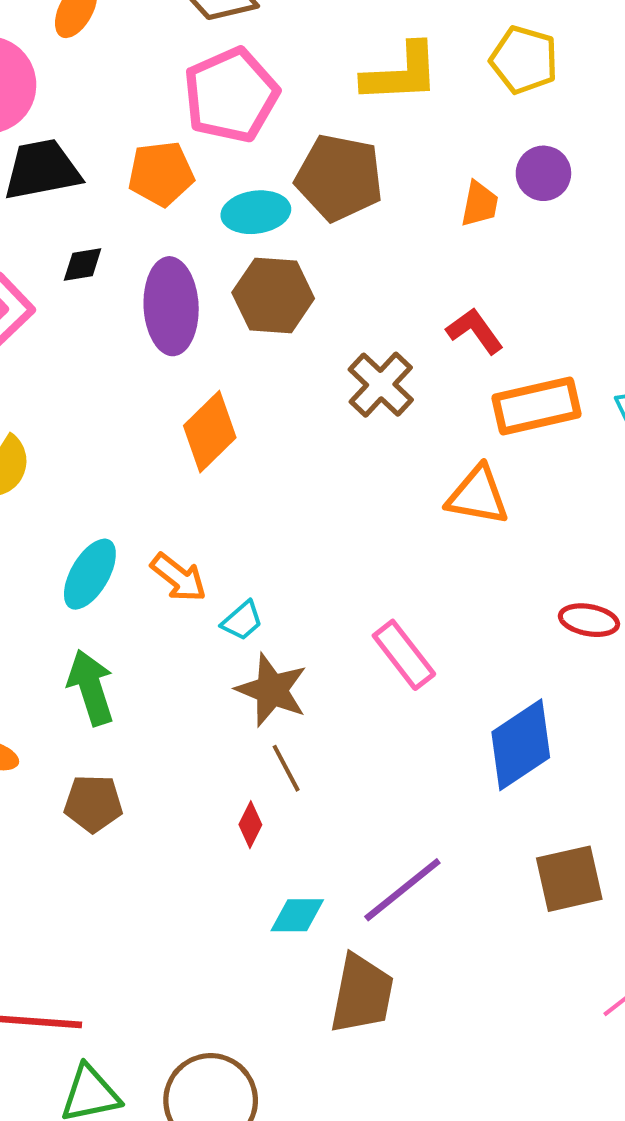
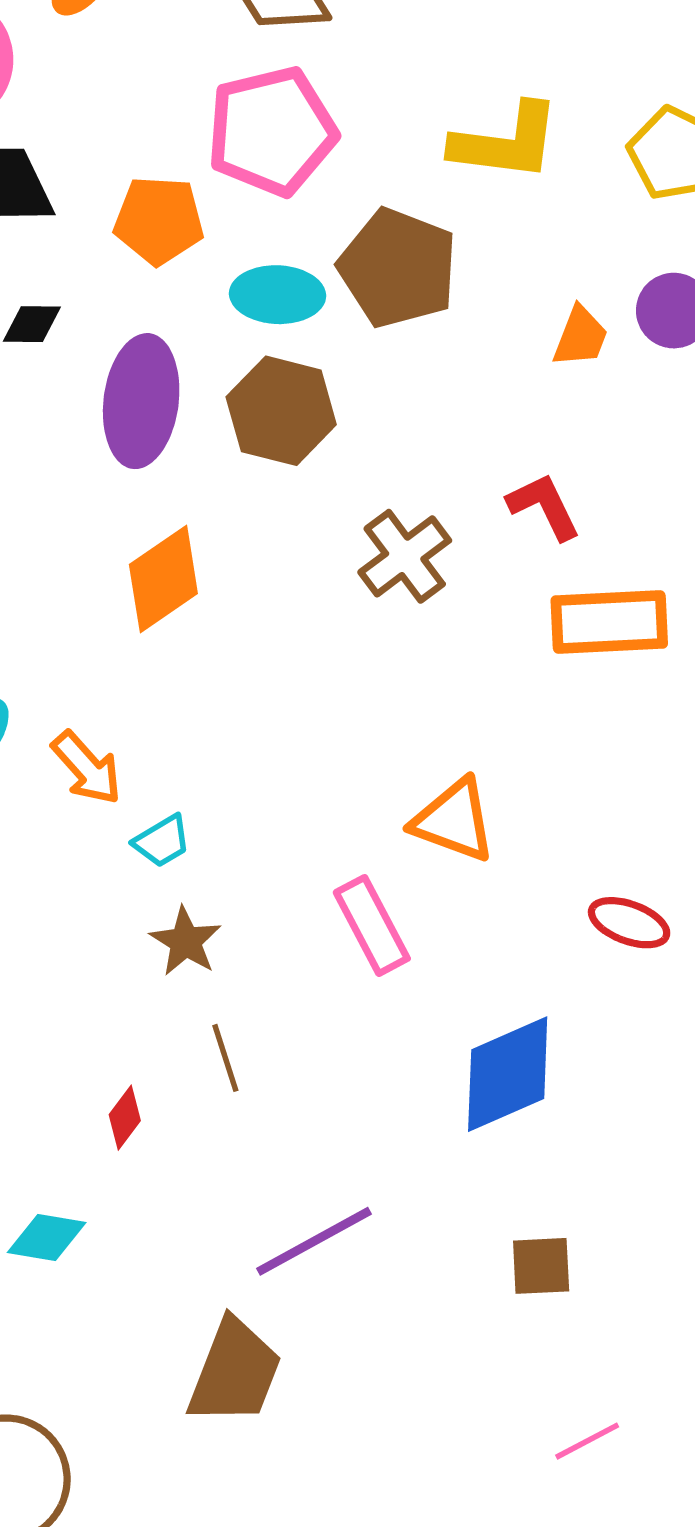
orange triangle: (478, 496) -> (454, 820), moved
brown star: (272, 690) -> (186, 941), size x0.7
brown line: (286, 768) -> (225, 1058), moved
brown square: (569, 879) -> (541, 1266), size x0.7
cyan diamond: (297, 915) -> (47, 1238), moved

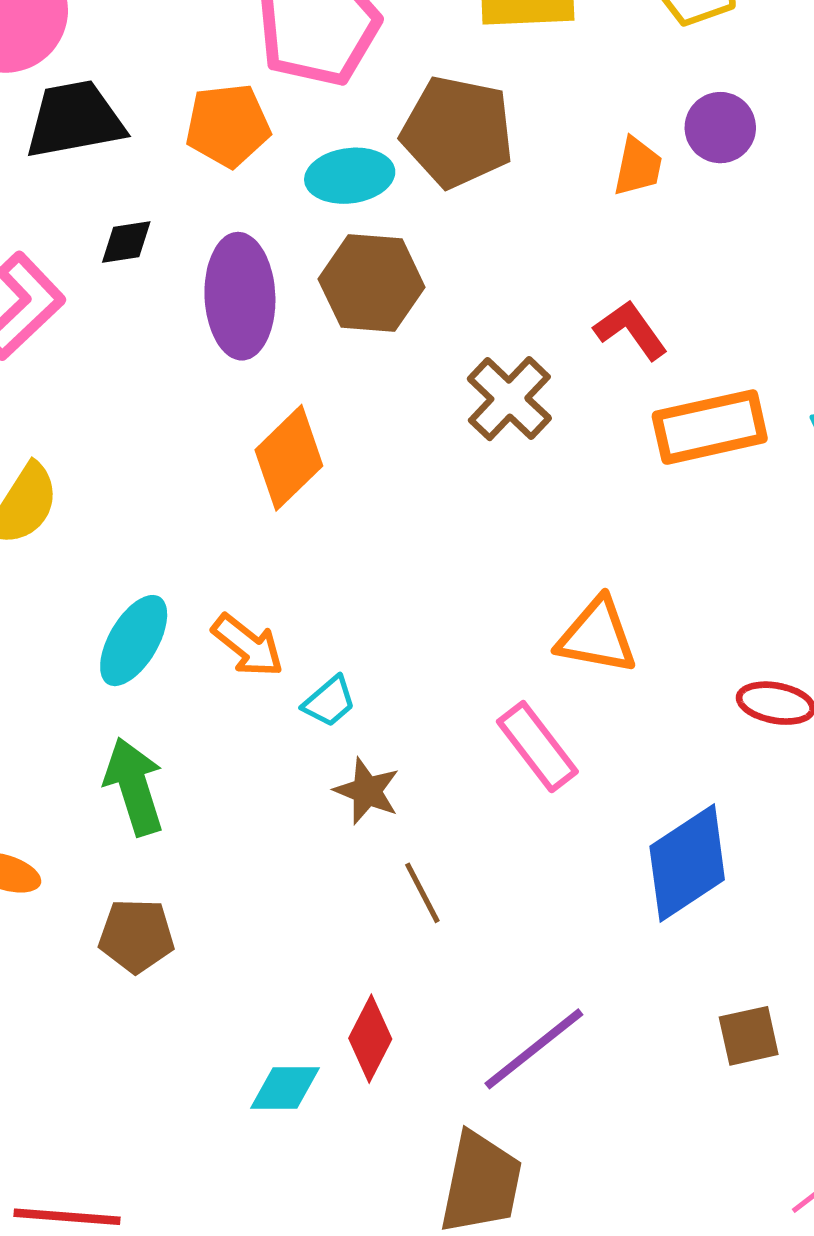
red diamond: (125, 1118) -> (370, 1039), moved, size x1.4

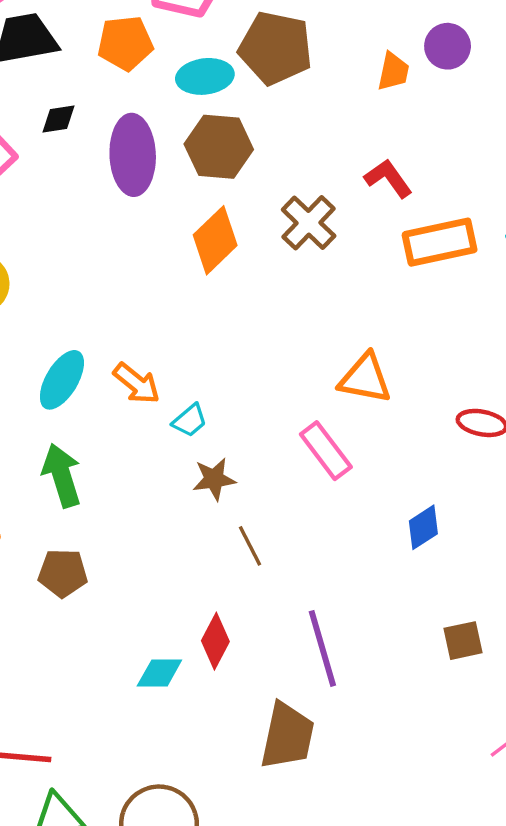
orange diamond: (289, 458) -> (215, 240), moved
brown star: (367, 791) -> (214, 479), turned -30
blue diamond: (687, 863) -> (423, 527), size x0.6
purple line: (534, 1049) -> (322, 648), turned -68

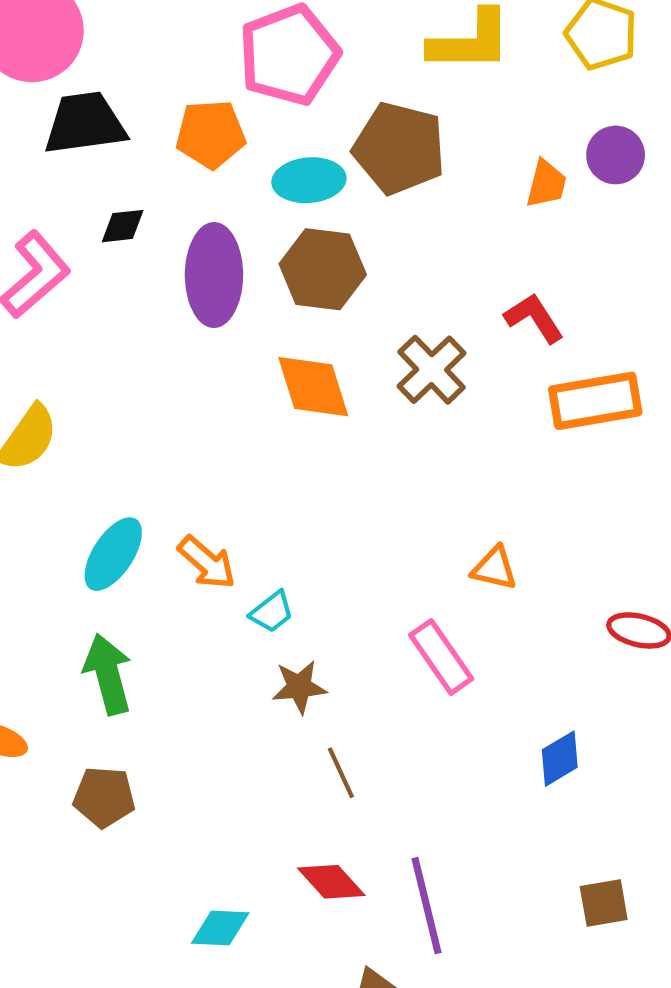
orange diamond: (215, 240) -> (313, 387), turned -66
orange triangle: (365, 378) -> (494, 568), size x0.7
red diamond: (215, 641) -> (331, 882), moved, turned -72

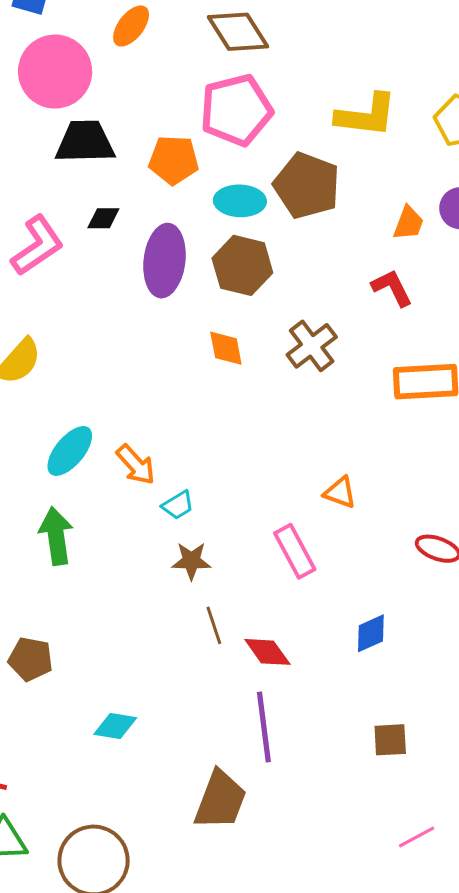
red L-shape: (534, 318) -> (392, 288), moved
orange diamond: (313, 387) -> (226, 348), size x0.7
brown pentagon: (104, 797) -> (31, 659), moved
red diamond: (331, 882) -> (267, 652), moved

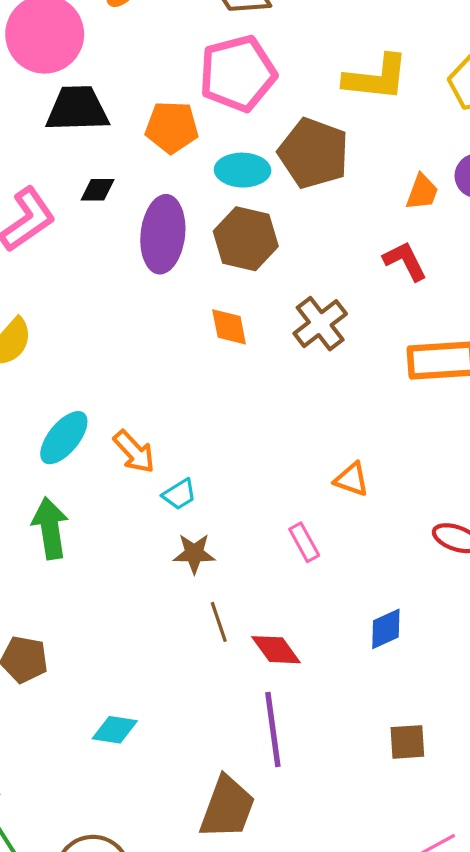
pink rectangle: (295, 551) -> (304, 542), size x0.7

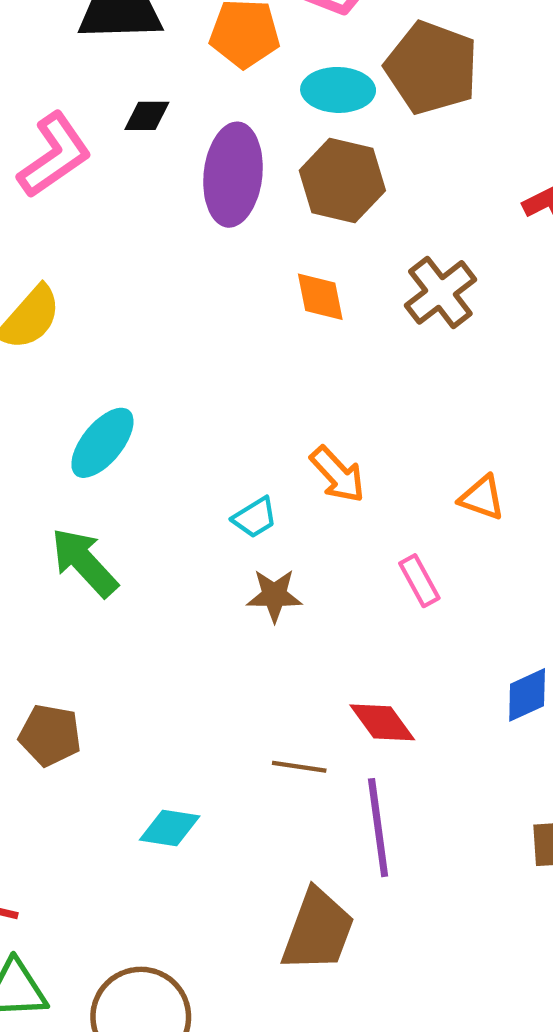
orange arrow: (134, 452) -> (338, 474), moved
green arrow: (50, 528) -> (84, 562), turned -34
brown line: (219, 622) -> (299, 767), moved, turned -63

